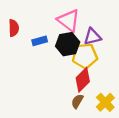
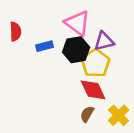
yellow pentagon: (85, 56) -> (96, 63), turned -30
red diamond: (83, 80) -> (93, 90), turned -70

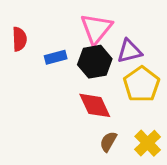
pink triangle: (77, 23) -> (96, 29), turned 32
yellow pentagon: (96, 63) -> (142, 84), moved
red diamond: (93, 90) -> (95, 105), moved

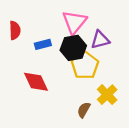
yellow pentagon: (142, 84) -> (85, 65), moved
red diamond: (95, 105) -> (36, 82), moved
yellow cross: (148, 143) -> (107, 95), moved

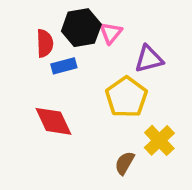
pink triangle: (74, 22) -> (111, 33), size x0.6
red semicircle: (15, 30) -> (45, 43), moved
black hexagon: (73, 48) -> (81, 28), moved

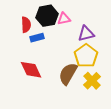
pink triangle: (111, 33) -> (64, 19), turned 40
yellow pentagon: (126, 97) -> (86, 56), moved
brown semicircle: (125, 163) -> (68, 74), moved, size x1.6

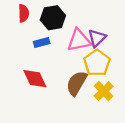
pink triangle: (64, 19) -> (79, 40), moved, size x1.6
red semicircle: (26, 25) -> (24, 13), moved
purple triangle: (86, 34) -> (97, 38), turned -30

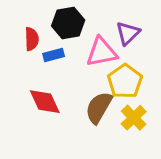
red semicircle: (24, 13) -> (32, 39), moved
purple triangle: (97, 38) -> (128, 33), moved

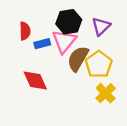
black hexagon: (68, 23) -> (69, 22), moved
pink triangle: (102, 52) -> (64, 41), moved, turned -40
brown semicircle: (99, 107) -> (78, 59), moved

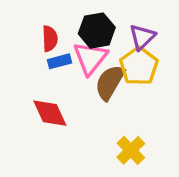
red semicircle: (25, 31) -> (50, 39), moved
yellow pentagon: (99, 64) -> (139, 66), moved
yellow cross: (106, 93) -> (131, 150), moved

